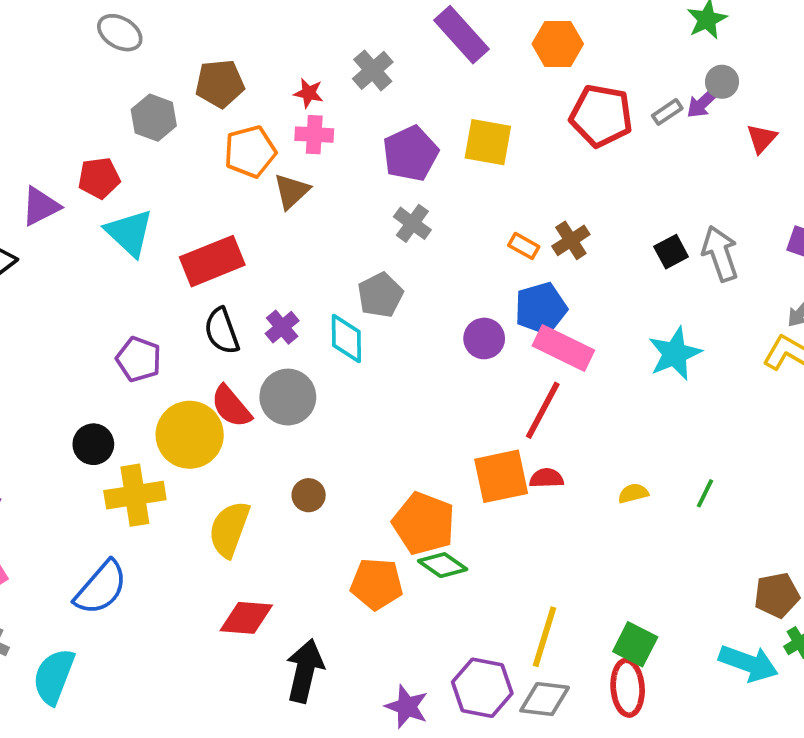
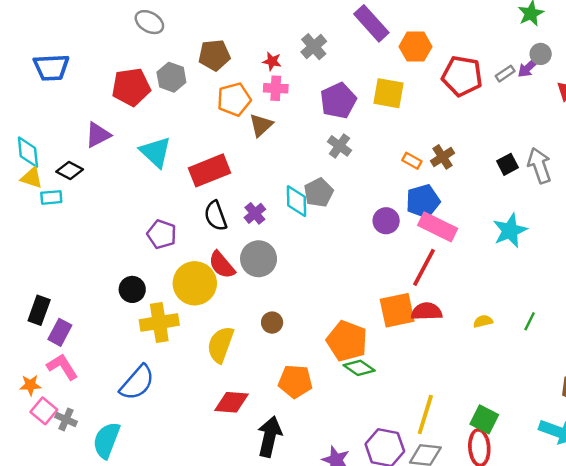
orange hexagon: (558, 44) -> (416, 47), moved
red pentagon: (99, 178) -> (131, 87), moved, size x1.4
cyan diamond: (346, 338) -> (297, 201), moved
red semicircle: (546, 478) -> (427, 311), size x1.4
orange pentagon: (377, 584) -> (295, 381), moved

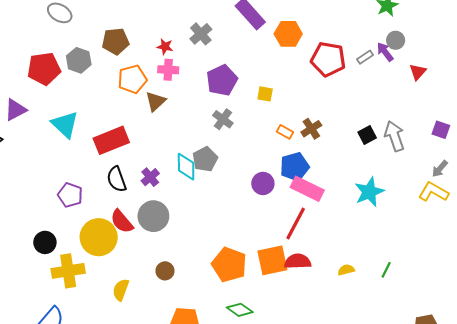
purple arrow: (528, 67) -> (385, 52), turned 96
yellow square: (389, 93) -> (265, 94), moved, size x0.6
orange pentagon: (347, 341) -> (229, 265), moved
yellow semicircle: (221, 345) -> (121, 290), size x0.7

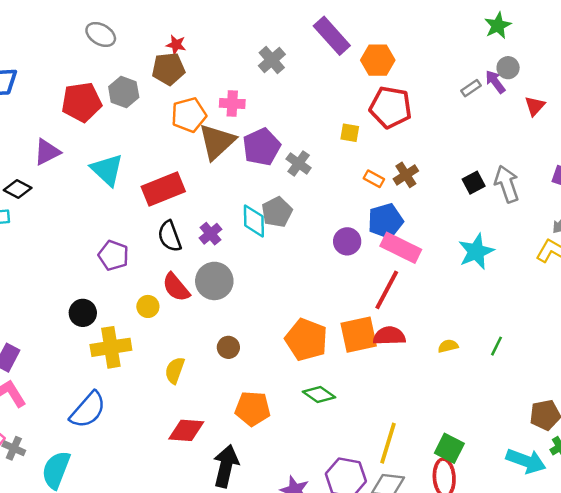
red star: (165, 47) -> (176, 45), moved
red pentagon: (328, 59) -> (391, 107), moved
purple pentagon: (222, 80) -> (262, 147), moved
brown triangle: (156, 101) -> (217, 142), size x1.5
yellow circle: (99, 237) -> (148, 306), size x0.5

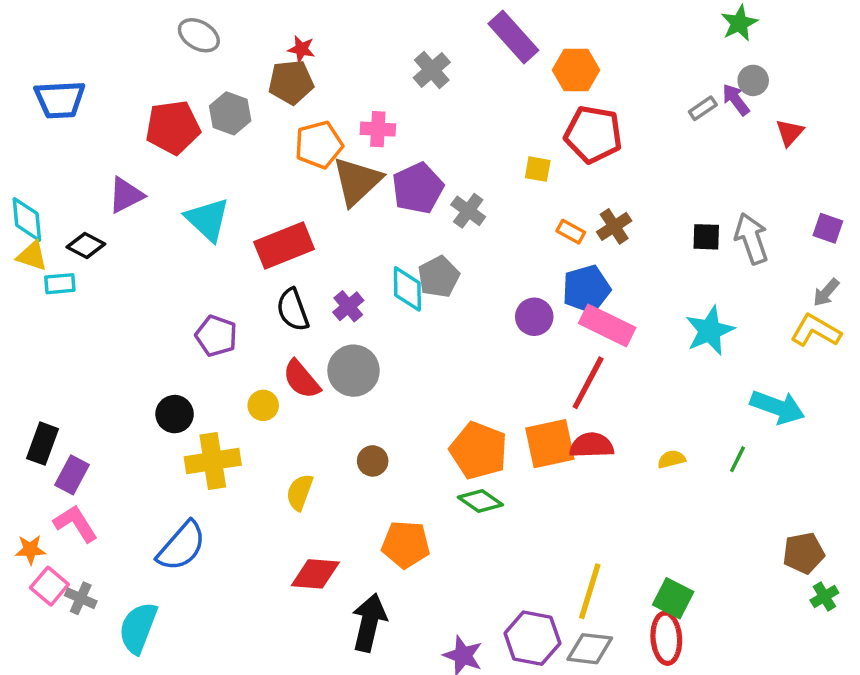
black square: (474, 183) -> (706, 237), turned 30
green diamond: (319, 395) -> (480, 501), moved
cyan arrow: (526, 461) -> (777, 407), moved

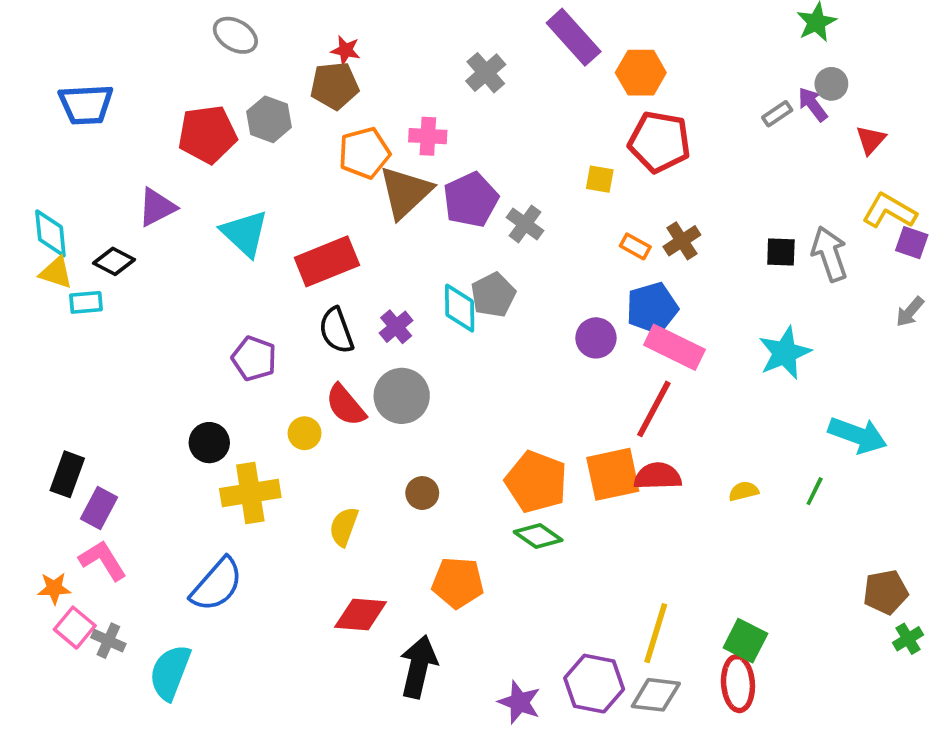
yellow L-shape: (816, 331) -> (889, 211), moved

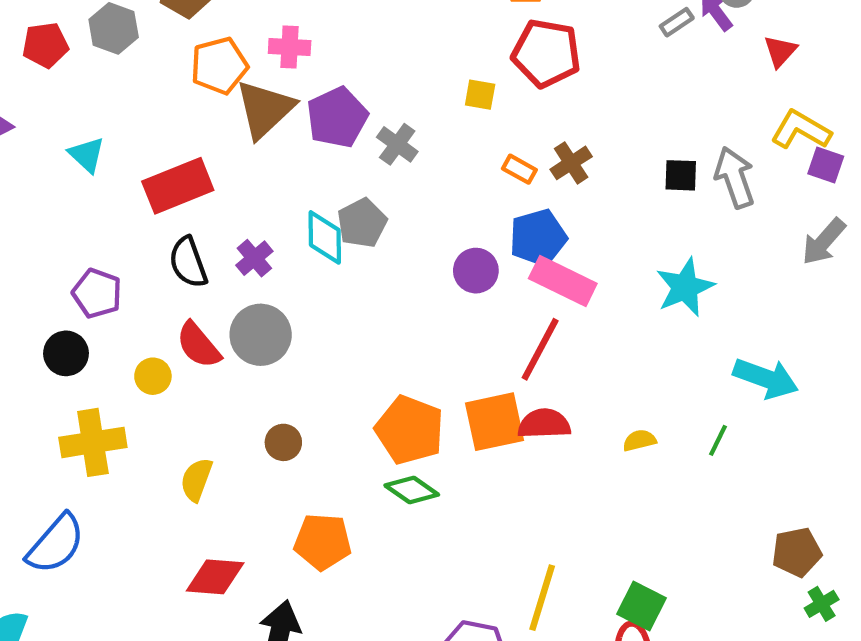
red pentagon: (207, 134) -> (45, 45), size x0.7
cyan triangle: (245, 233) -> (87, 155), size x0.7
gray arrow: (910, 312) -> (824, 242), size x1.4
black circle: (209, 443) -> (66, 353), moved

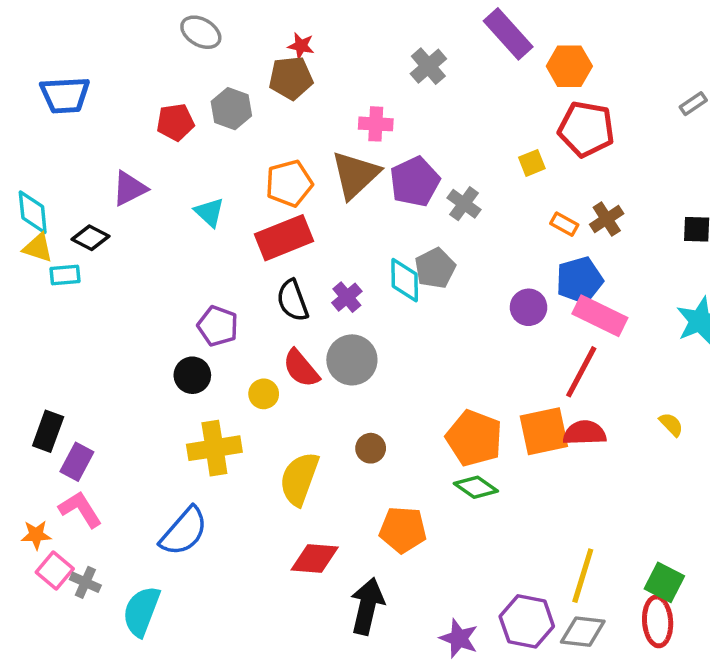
orange pentagon: (219, 66) -> (289, 183), moved
yellow square: (480, 95) -> (532, 163), turned -32
yellow semicircle: (639, 440) -> (671, 424), moved, turned 60
yellow semicircle: (196, 480) -> (299, 479), size x1.5

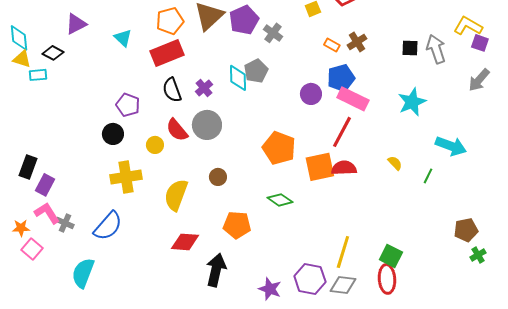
orange pentagon: (474, 438) -> (279, 148), moved
gray cross: (85, 582) -> (65, 223), moved

